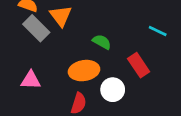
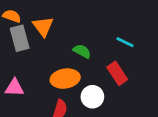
gray rectangle: (36, 28) -> (20, 38), turned 30
cyan line: (158, 31) -> (125, 42), moved

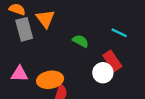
orange ellipse: (65, 79) -> (50, 80), moved
white circle: (92, 97) -> (103, 73), moved

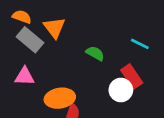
gray rectangle: (24, 29) -> (30, 40), turned -35
pink triangle: (20, 74) -> (25, 76), moved

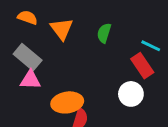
gray rectangle: (30, 40) -> (28, 57), moved
green semicircle: (95, 53) -> (104, 33), moved, turned -102
red rectangle: (132, 76) -> (142, 66), moved

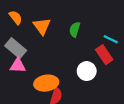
orange semicircle: (28, 18) -> (16, 17), turned 32
white circle: (131, 94) -> (87, 71), moved

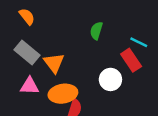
orange triangle: (42, 26) -> (54, 63), moved
pink triangle: (18, 66) -> (30, 86), moved

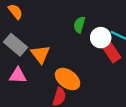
white circle: (110, 79) -> (101, 38), moved
orange ellipse: (63, 94) -> (68, 79), moved, turned 45

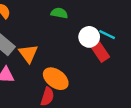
green semicircle: (79, 25) -> (59, 13), moved, turned 84

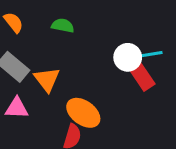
green semicircle: (59, 13) -> (63, 26), moved
cyan line: (107, 35) -> (151, 54), turned -35

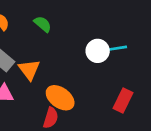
green semicircle: (63, 26) -> (43, 24), turned 30
red rectangle: (142, 76) -> (123, 100), moved, turned 60

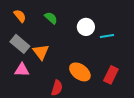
white circle: (98, 51) -> (86, 27), moved
orange ellipse: (60, 98) -> (80, 72), moved

